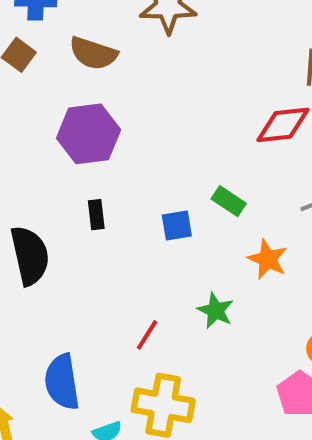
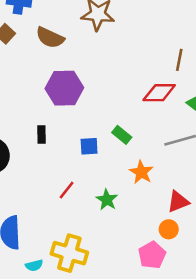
purple hexagon: (89, 134) -> (64, 88), moved
red line: (147, 335) -> (67, 190), moved

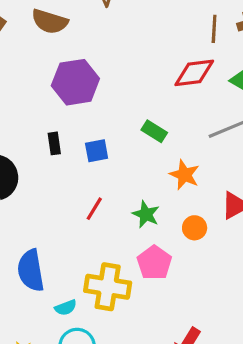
blue square: (89, 146) -> (97, 151), moved
orange circle: (169, 229) -> (195, 228), moved
pink pentagon: (152, 255) -> (154, 263), moved

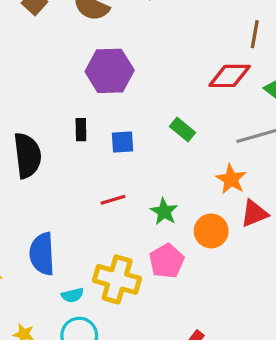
orange star: (185, 175) -> (231, 179), moved
red line: (94, 209) -> (113, 200), turned 35
orange circle: (195, 228) -> (211, 231), size x1.4

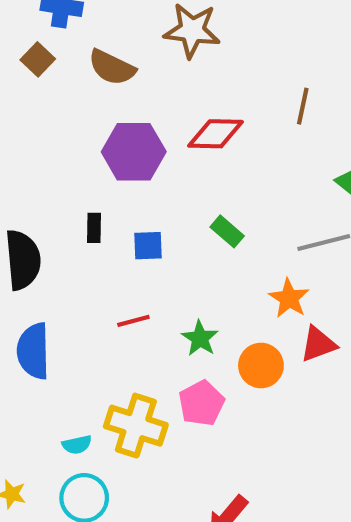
brown line: (255, 34) -> (303, 106), moved
red diamond: (230, 76) -> (215, 134), moved
blue semicircle: (42, 254) -> (33, 351), moved

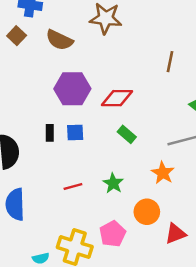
red diamond: (215, 134) -> (117, 98), moved
blue square: (148, 246) -> (75, 133), moved
green star: (200, 338) -> (113, 183), moved
red triangle: (318, 344) -> (175, 234), moved

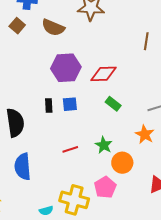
orange circle: (147, 212) -> (122, 163), moved

